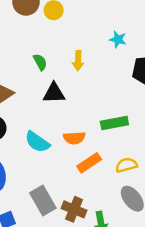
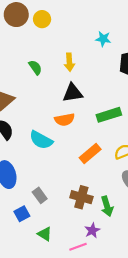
black triangle: (54, 93) -> (73, 93), moved
orange semicircle: (74, 138) -> (65, 120), moved
gray rectangle: (43, 201) -> (40, 195), moved, size x0.6

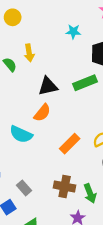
yellow arrow: (69, 62) -> (29, 53), moved
green rectangle: (109, 115) -> (85, 83), moved
orange semicircle: (65, 120) -> (42, 113), turned -36

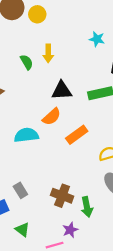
cyan semicircle: (21, 134) -> (26, 135), turned 140
orange rectangle: (70, 144) -> (77, 135), moved

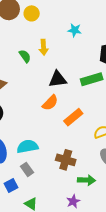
cyan star: (97, 39) -> (75, 30), moved
cyan semicircle: (26, 135) -> (27, 146), moved
brown cross: (62, 196) -> (66, 160), moved
green arrow: (87, 207) -> (86, 180), turned -72

